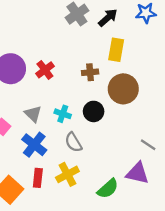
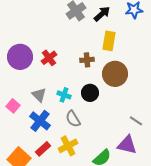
red rectangle: (38, 178) -> (43, 149), turned 42

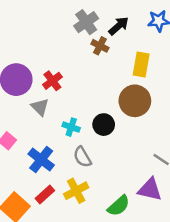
yellow rectangle: (109, 41) -> (141, 65), moved
brown cross: (87, 60) -> (100, 46), moved, turned 32
gray triangle: (39, 95) -> (40, 107), moved

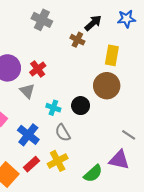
gray cross: (86, 22) -> (42, 20), moved, turned -30

